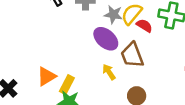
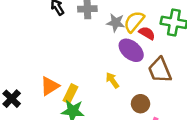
purple ellipse: (106, 39) -> (131, 50), moved
brown trapezoid: (132, 55) -> (160, 70), moved

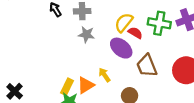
gray star: (116, 23) -> (86, 34), moved
orange triangle: (50, 86) -> (86, 85), moved

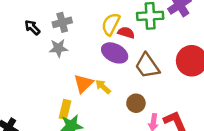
gray star: (86, 34) -> (58, 48), moved
orange triangle: (86, 85) -> (83, 84), moved

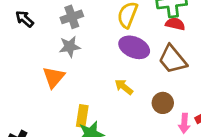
black arrow: (32, 27) -> (25, 19), moved
red semicircle: (126, 33) -> (175, 24), moved
orange triangle: (83, 84) -> (54, 77), moved

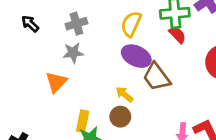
red semicircle: (175, 24) -> (177, 35), turned 30
brown trapezoid: (173, 59) -> (156, 77), moved
brown circle: (163, 103) -> (120, 117), moved

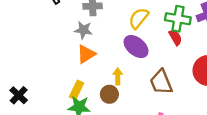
brown trapezoid: (156, 77) -> (161, 82), moved
orange triangle: (56, 82) -> (86, 54), moved
yellow arrow: (124, 94) -> (118, 76), turned 35

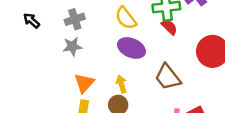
yellow semicircle: (139, 18) -> (126, 18), turned -60
orange triangle: (86, 54) -> (84, 83), moved

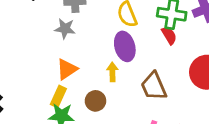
purple ellipse: (131, 48) -> (125, 46), turned 36
yellow arrow: (121, 84) -> (112, 72), moved

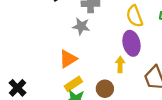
orange triangle: (67, 69) -> (68, 59), moved
yellow rectangle: (58, 97) -> (73, 84), turned 30

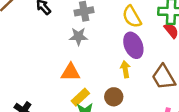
orange triangle: (68, 59) -> (71, 72), turned 42

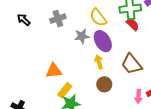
gray star: (78, 36) -> (82, 36), moved
brown circle: (114, 97) -> (104, 84), moved

